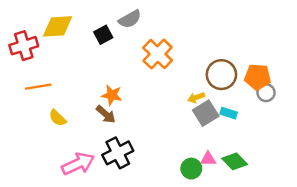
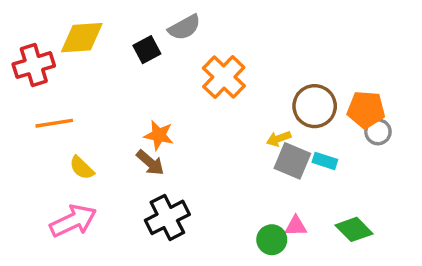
gray square: (206, 113) -> (292, 161), turned -35
green diamond: (235, 161) -> (354, 229), moved
pink arrow: (78, 164) -> (73, 221), moved

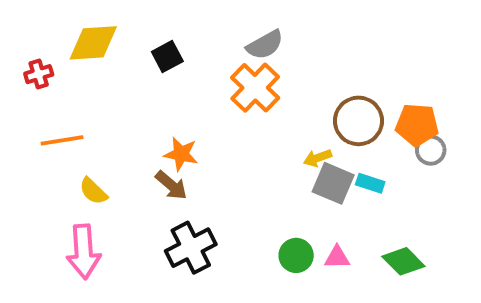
gray semicircle: (184, 27) -> (265, 45), moved
red cross: (34, 65) -> (39, 74), size x0.6
pink arrow: (73, 221) -> (84, 252), turned 111
green circle: (272, 240) -> (296, 255), moved

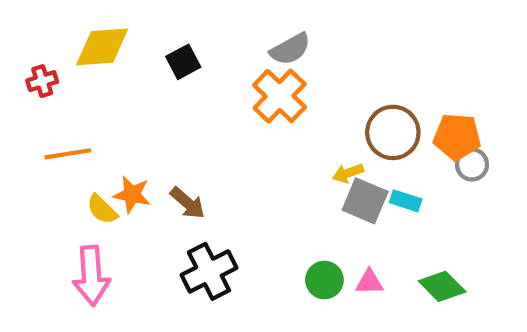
orange star: (181, 154) -> (132, 194), moved

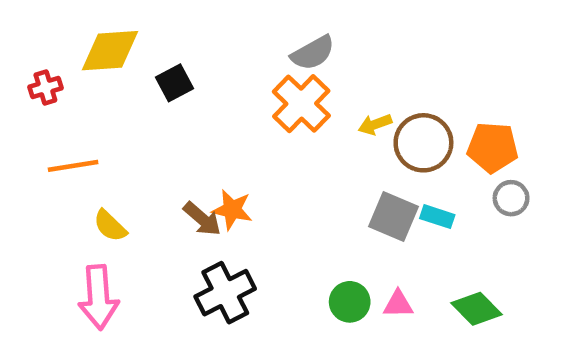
black square: (183, 62) -> (175, 83), moved
gray circle: (472, 165) -> (511, 198), moved
yellow arrow: (348, 173) -> (375, 124), moved
orange star: (132, 194) -> (232, 210), moved

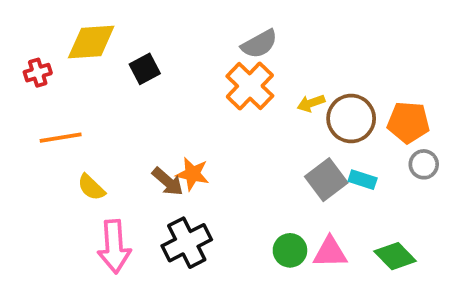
gray square: (393, 217) -> (326, 180), turned 30
pink arrow: (98, 297) -> (114, 247), moved
pink triangle: (398, 304) -> (330, 252), size x1.4

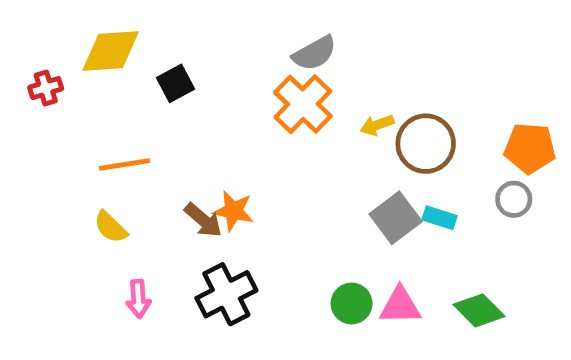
orange pentagon: (408, 122) -> (530, 148), moved
orange line: (61, 138) -> (124, 164), moved
pink arrow: (114, 247) -> (138, 299), size x0.6

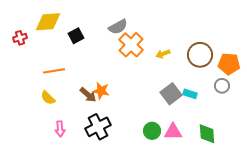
gray semicircle: (314, 53) -> (118, 27), moved
brown circle: (426, 144) -> (200, 55), moved
green diamond: (479, 310) -> (207, 134), turned 40

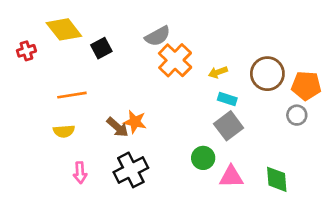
yellow diamond: (48, 22) -> (64, 29), turned 56
cyan rectangle: (190, 94) -> (227, 99), moved
yellow semicircle: (48, 98) -> (64, 131), turned -49
green circle: (152, 131) -> (203, 158), moved

